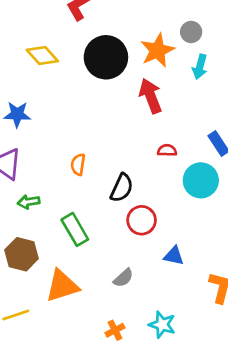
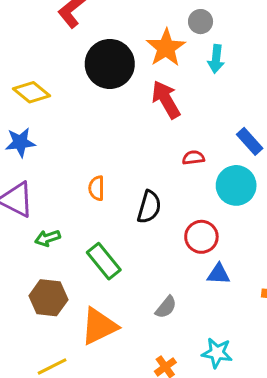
yellow diamond: (42, 56) -> (31, 92), moved
red circle: (142, 220) -> (201, 237), moved

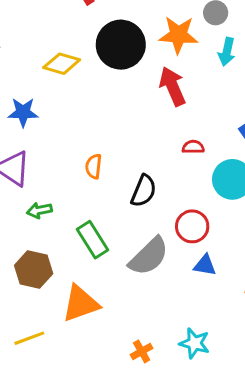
orange star: (166, 48) -> (178, 35), turned 30
yellow diamond: (31, 92) -> (62, 64), moved, turned -30
gray semicircle: (166, 307) -> (149, 256), moved, size x1.8

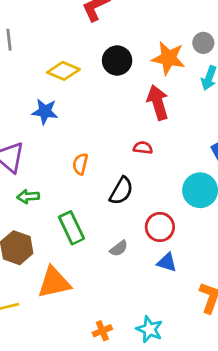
black circle: (121, 45) -> (117, 61), size x0.7
blue star: (23, 112) -> (45, 112), moved
red semicircle: (193, 147) -> (143, 148), moved
gray semicircle: (149, 256) -> (119, 248), size x0.5

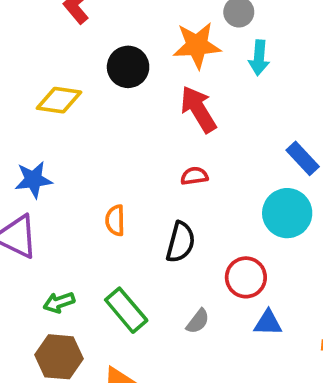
blue star: (45, 112) -> (33, 180), moved
green arrow: (28, 197) -> (59, 302), moved

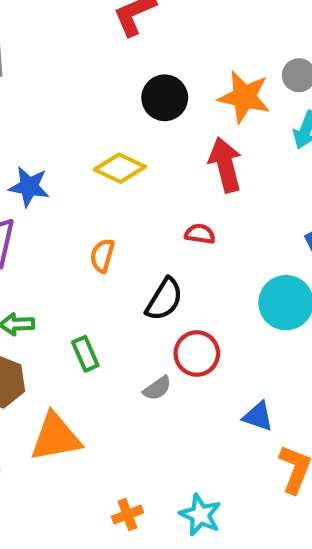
yellow diamond: (59, 100) -> (120, 168), moved
red circle: (246, 277) -> (197, 354), moved
green rectangle: (126, 310) -> (85, 354), size x0.7
blue triangle: (268, 323) -> (258, 416), moved

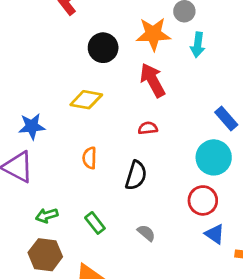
red circle: (197, 354) -> (203, 200), moved
gray semicircle: (157, 388) -> (146, 233), turned -90
blue triangle: (258, 416) -> (215, 234), turned 30

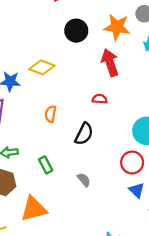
yellow diamond: (86, 100) -> (42, 67), moved

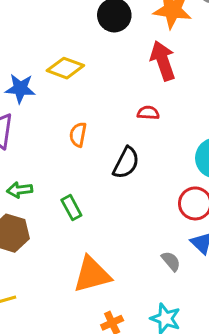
gray semicircle: (84, 180) -> (171, 261), moved
orange triangle: (34, 209) -> (92, 275), moved

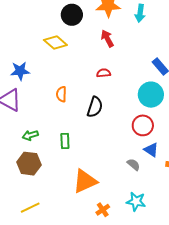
red arrow: (163, 61) -> (107, 38), size x0.7
yellow diamond: (65, 68) -> (55, 42), moved, turned 30
green rectangle: (71, 208) -> (65, 141), turned 35

